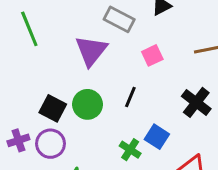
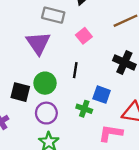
purple circle: (50, 144) -> (46, 113), moved

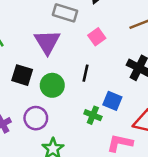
black square: (20, 92) -> (22, 75), moved
purple circle: (46, 113) -> (36, 118), moved

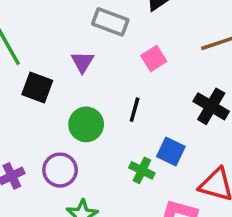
purple triangle: (47, 42) -> (82, 62), size x0.6
black square: (22, 75) -> (37, 88), moved

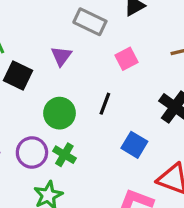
green cross: (142, 170) -> (64, 155), moved

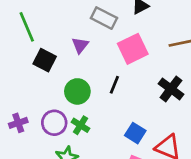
pink square: (126, 59) -> (133, 49), size x1.6
blue square: (134, 145) -> (135, 133), moved

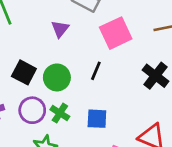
black square: (45, 60) -> (24, 72), moved
blue square: (135, 133) -> (97, 119), moved, turned -30

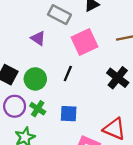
purple triangle: (60, 29) -> (38, 38), turned -35

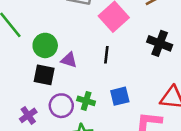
purple triangle: (38, 38) -> (69, 60), moved
green circle: (35, 79) -> (45, 45), moved

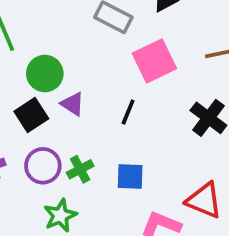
black square: (44, 75) -> (31, 115), turned 30
green cross: (86, 101) -> (80, 169), turned 30

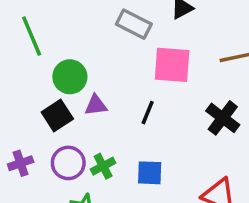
pink square: (154, 61) -> (172, 65), turned 30
purple triangle: (73, 104) -> (96, 105), turned -40

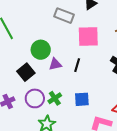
green circle: (70, 77) -> (41, 50), moved
purple triangle: (96, 105) -> (55, 64), moved

